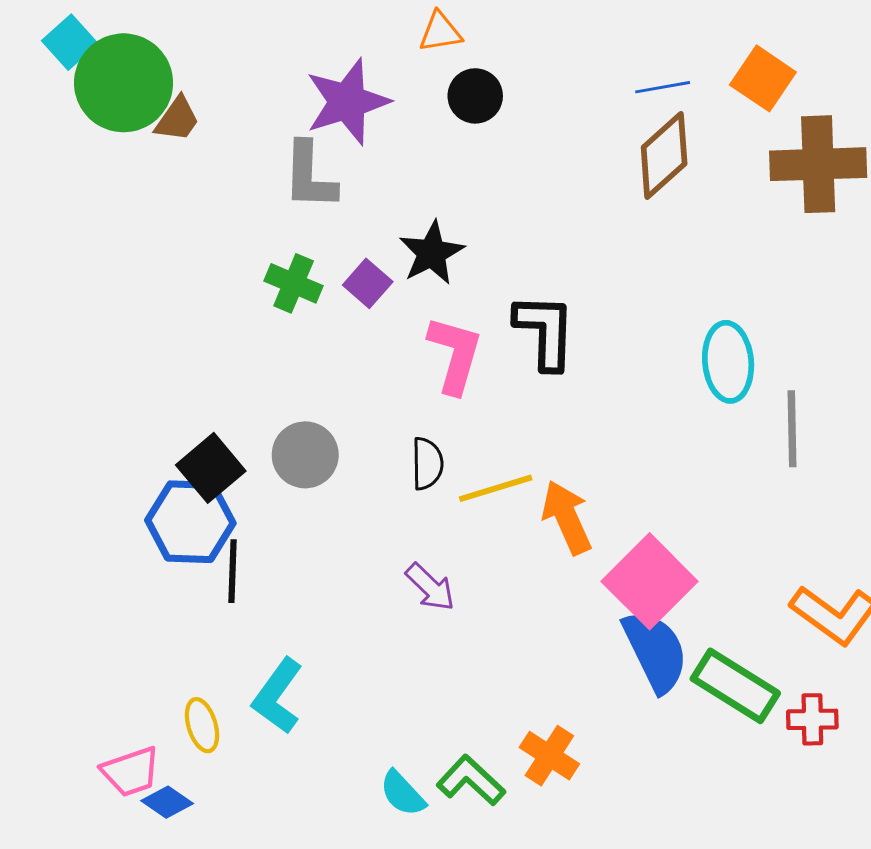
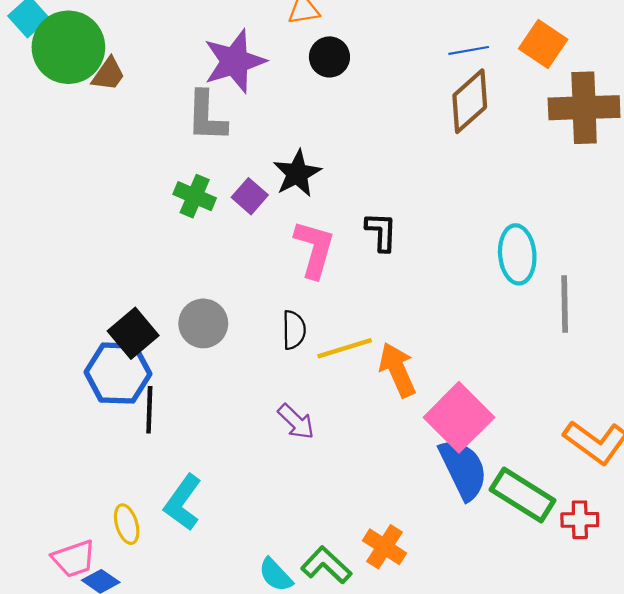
black L-shape: (545, 331) -> (381, 232), size x0.7

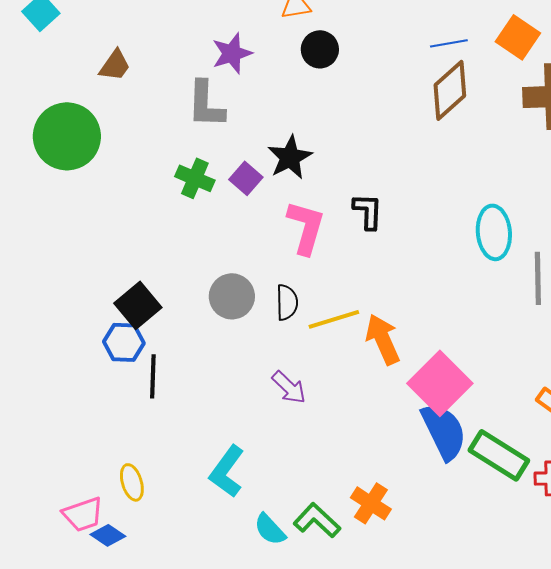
green circle: (68, 47) -> (67, 136), moved
purple star: (235, 61) -> (232, 53), size x0.7
gray circle: (203, 323) -> (232, 296), moved
blue hexagon: (118, 373) -> (124, 342), size x0.7
cyan L-shape: (183, 503) -> (227, 471), moved

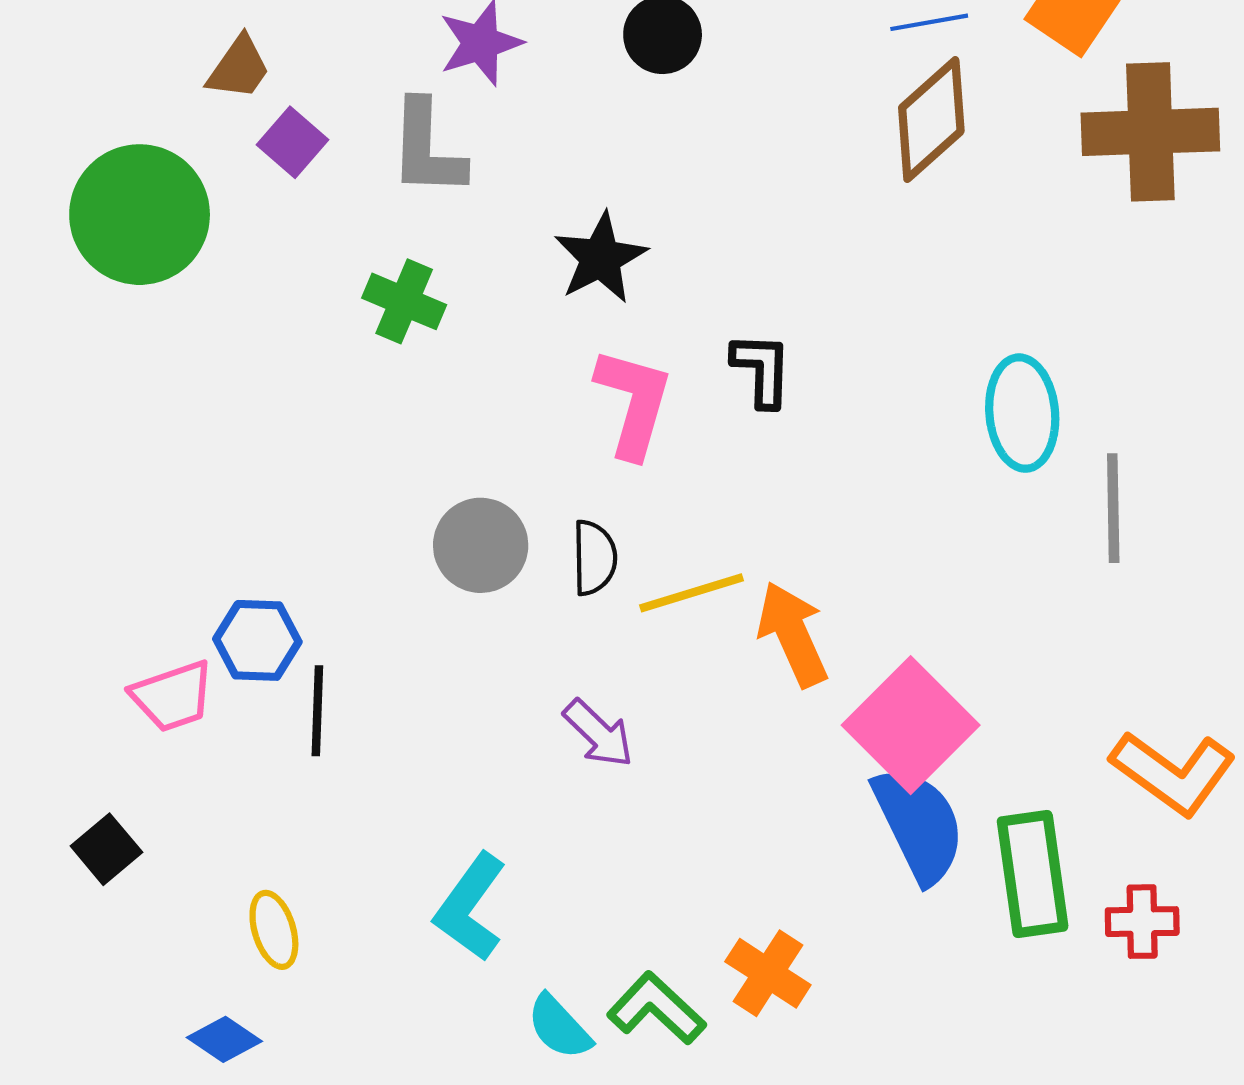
purple square: (246, 178) -> (293, 142), moved
black square: (138, 305) -> (106, 849), moved, size x0.7
green rectangle: (499, 455) -> (1033, 874), turned 50
pink trapezoid: (83, 514) -> (173, 696), moved

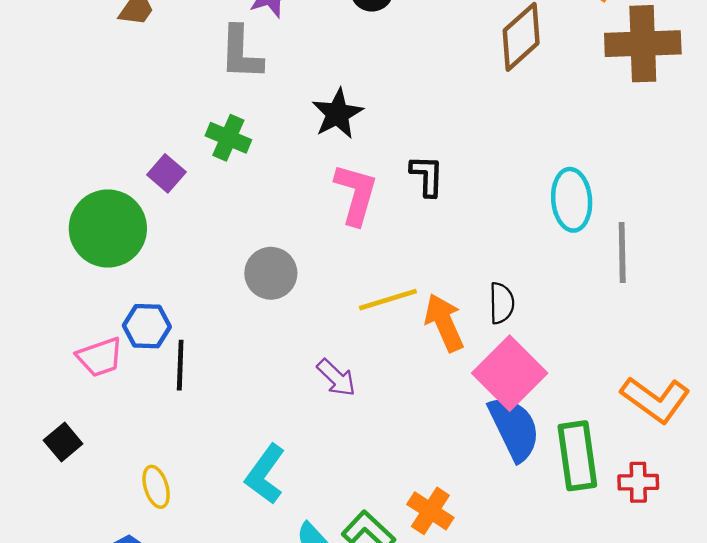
purple square: (293, 142) -> (166, 173), moved
green circle: (140, 215) -> (108, 228), moved
black semicircle: (594, 558) -> (502, 303), moved

